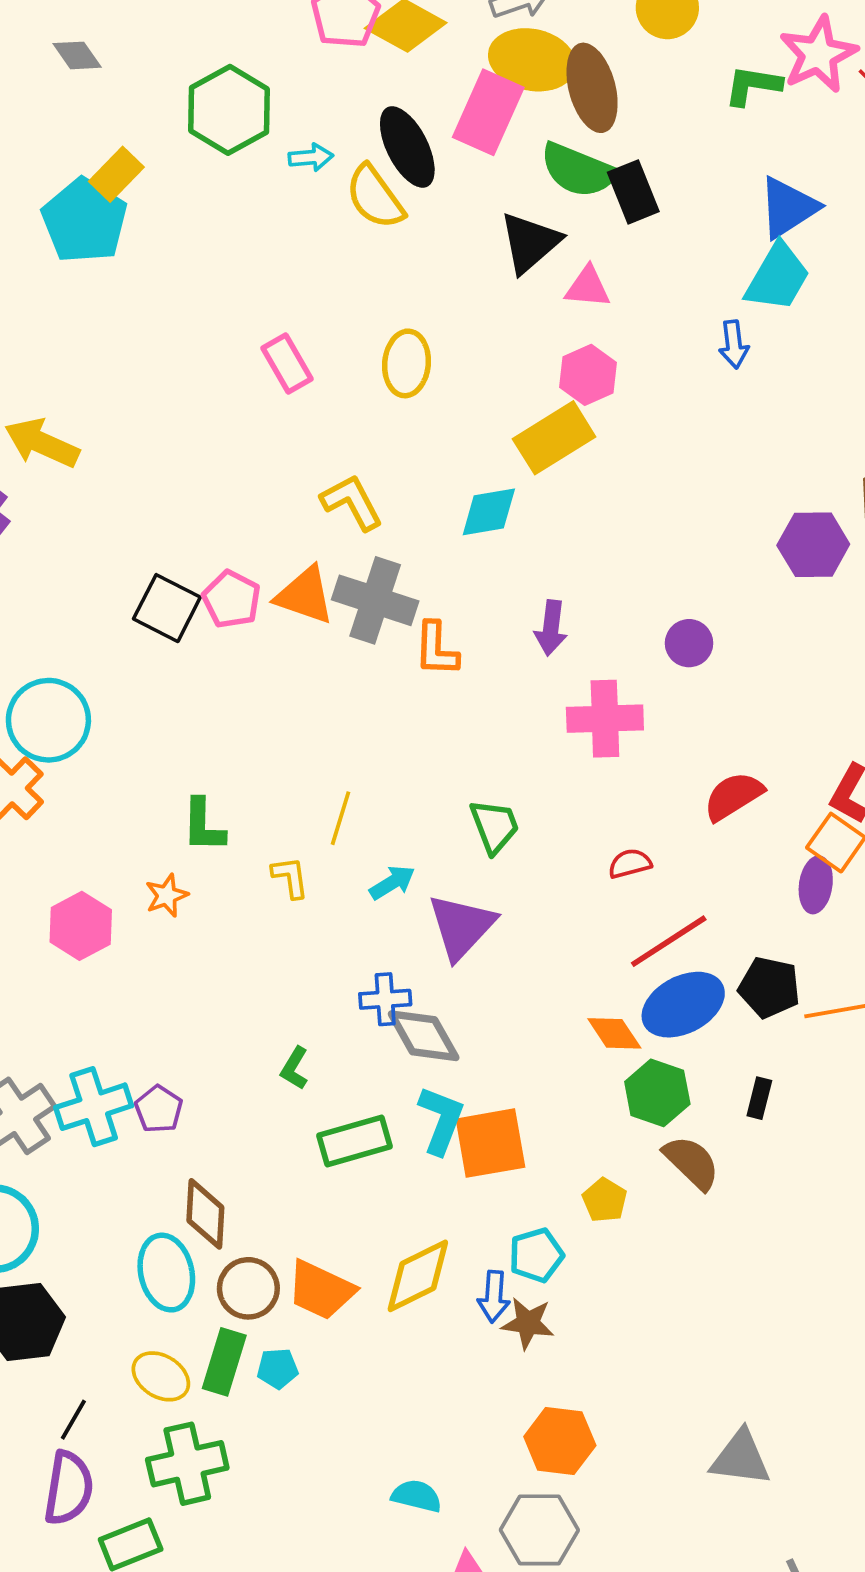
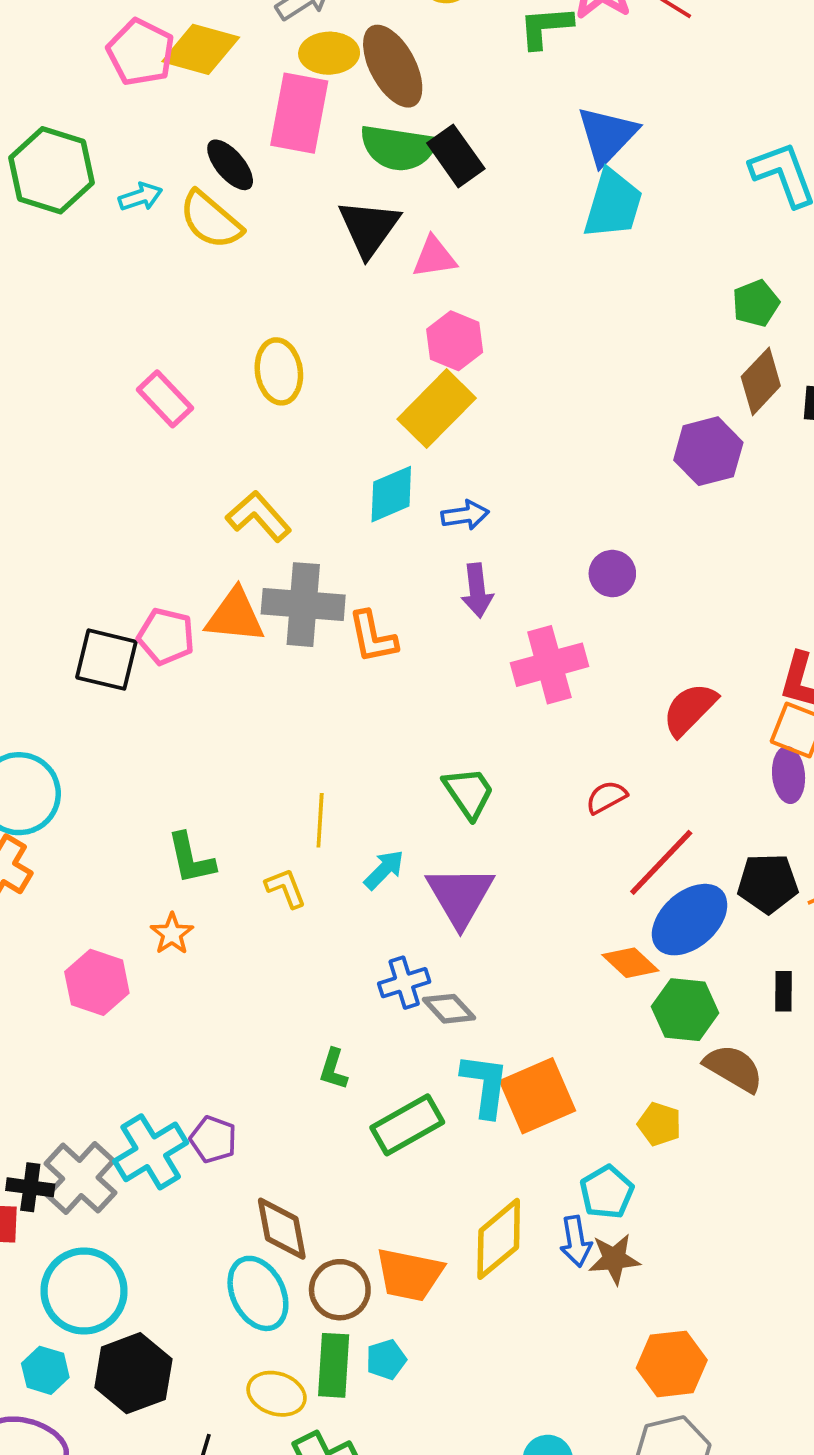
yellow ellipse: (532, 60) -> (329, 53), size x0.7
black ellipse: (407, 147) -> (230, 165), size x0.7
blue arrow: (734, 344) -> (465, 515), moved, turned -78
gray diamond: (424, 1036) -> (449, 1009), size x0.7

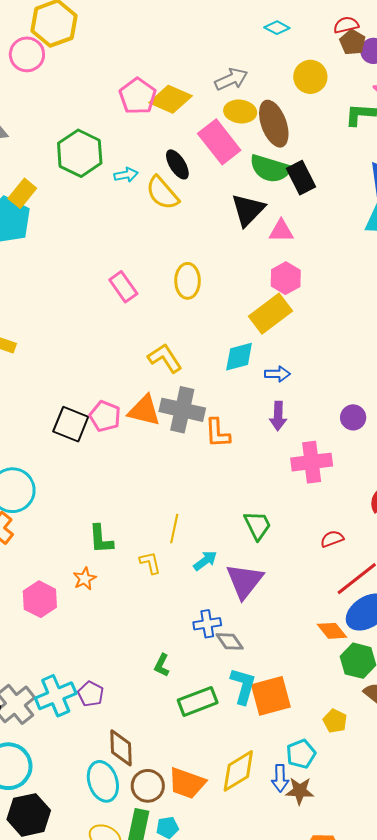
pink rectangle: (299, 113) -> (219, 142), turned -57

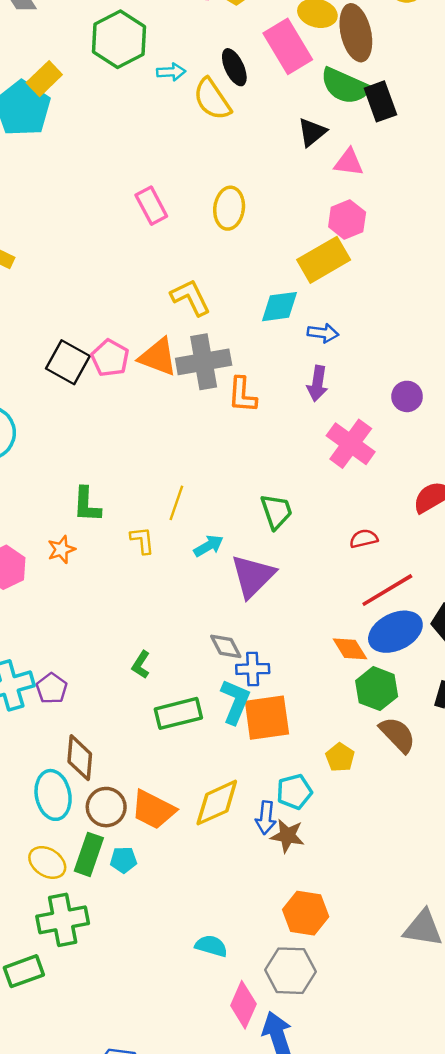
black triangle: (248, 210) -> (312, 132), size x0.7
gray cross: (182, 410) -> (204, 362), turned -30
pink cross: (312, 462) -> (351, 444), turned 36
blue cross: (207, 624) -> (253, 669), moved

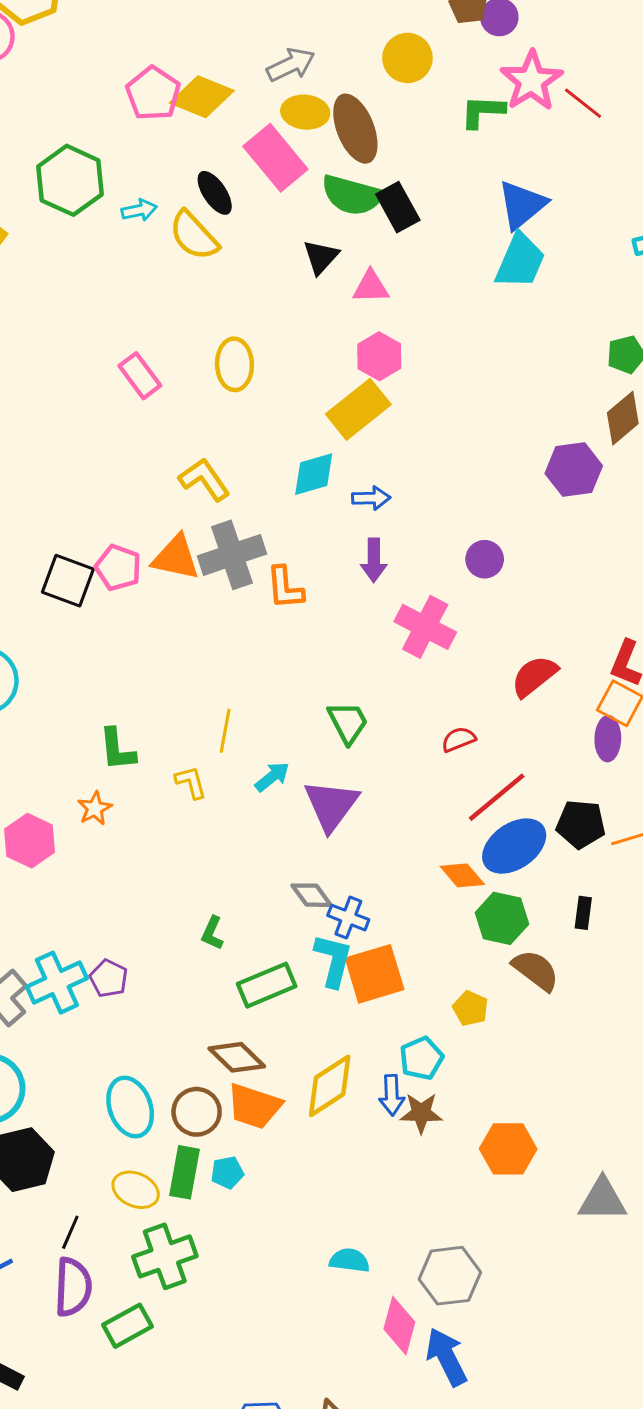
blue cross: (253, 669) -> (348, 918), turned 32
brown diamond: (80, 758) -> (237, 1057), moved, turned -42
orange hexagon: (306, 913) -> (508, 1149), moved

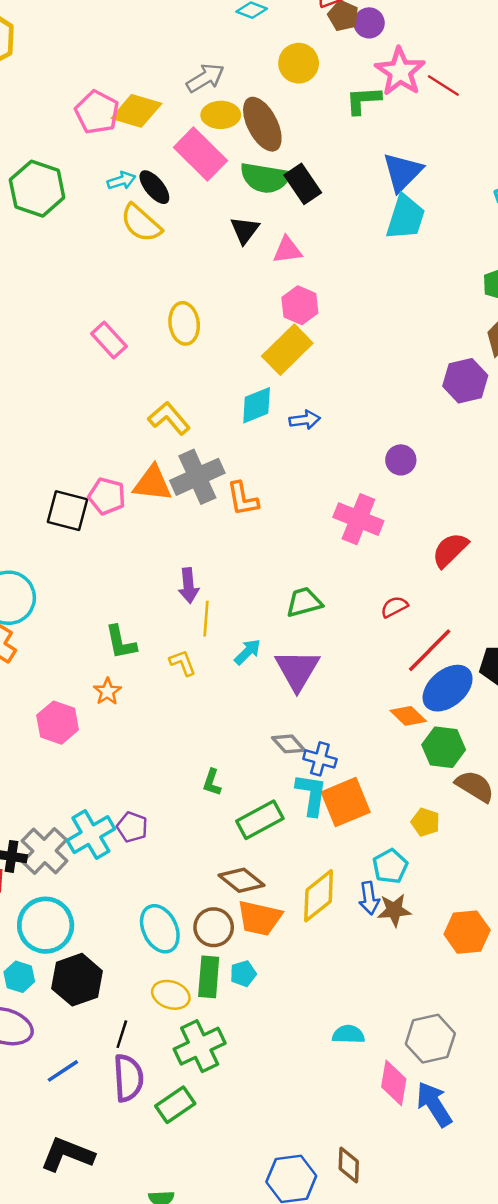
cyan arrow: (139, 210) -> (121, 181), moved
purple arrow: (374, 560) -> (188, 586), moved
green trapezoid: (348, 723) -> (304, 602), turned -72

